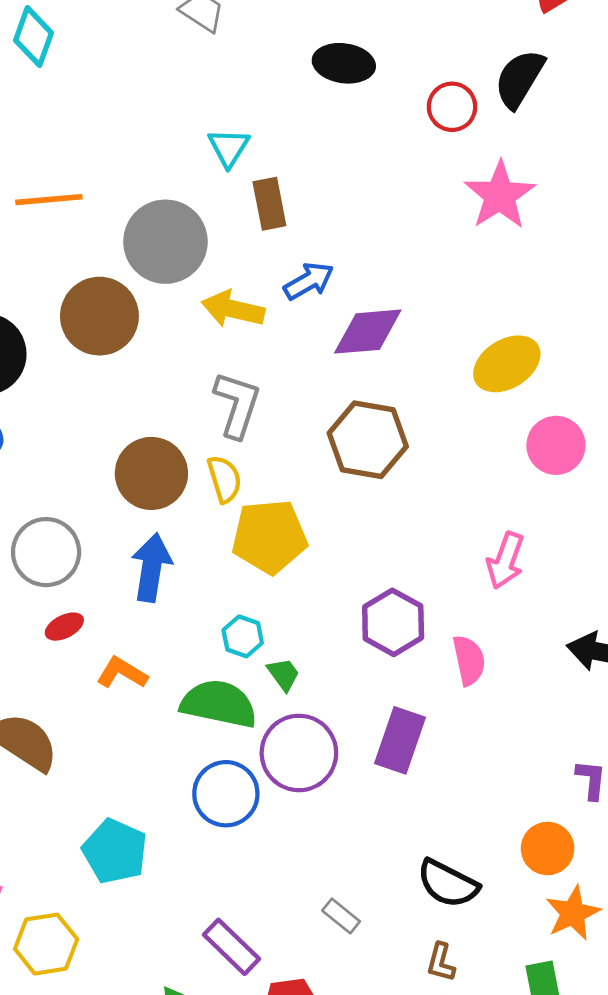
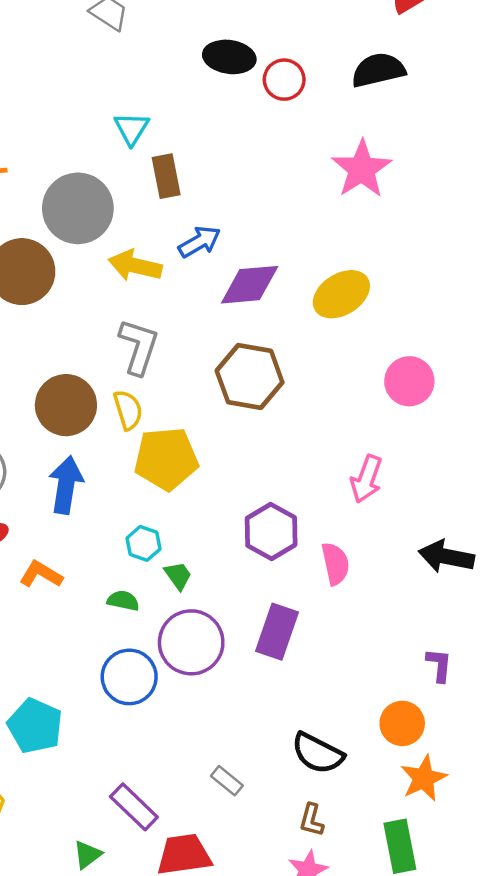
black semicircle: (519, 79) -> (378, 70), turned 46
red circle: (452, 107) -> (284, 80), moved
yellow ellipse: (507, 364) -> (341, 294), moved
green semicircle: (219, 704) -> (123, 601), size x0.5

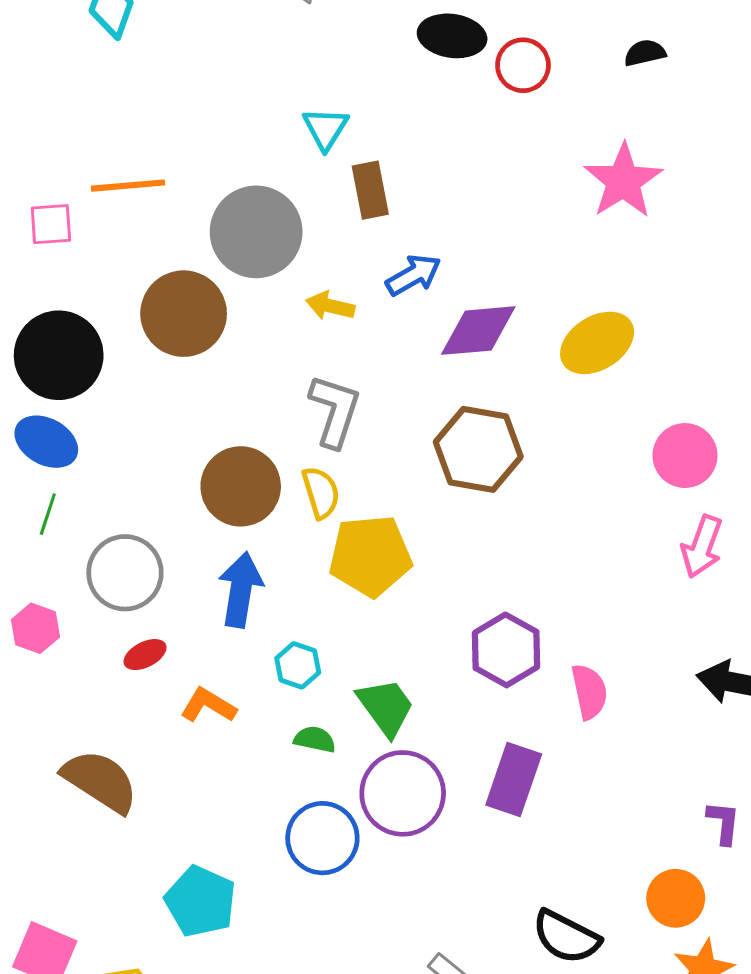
black semicircle: (378, 70) -> (645, 53), size x0.6
yellow arrow: (135, 266) -> (330, 306), size x0.7
pink arrow: (366, 479) -> (702, 547), moved
cyan hexagon: (143, 543) -> (298, 665), moved
green trapezoid: (178, 576) -> (386, 707), size x1.6

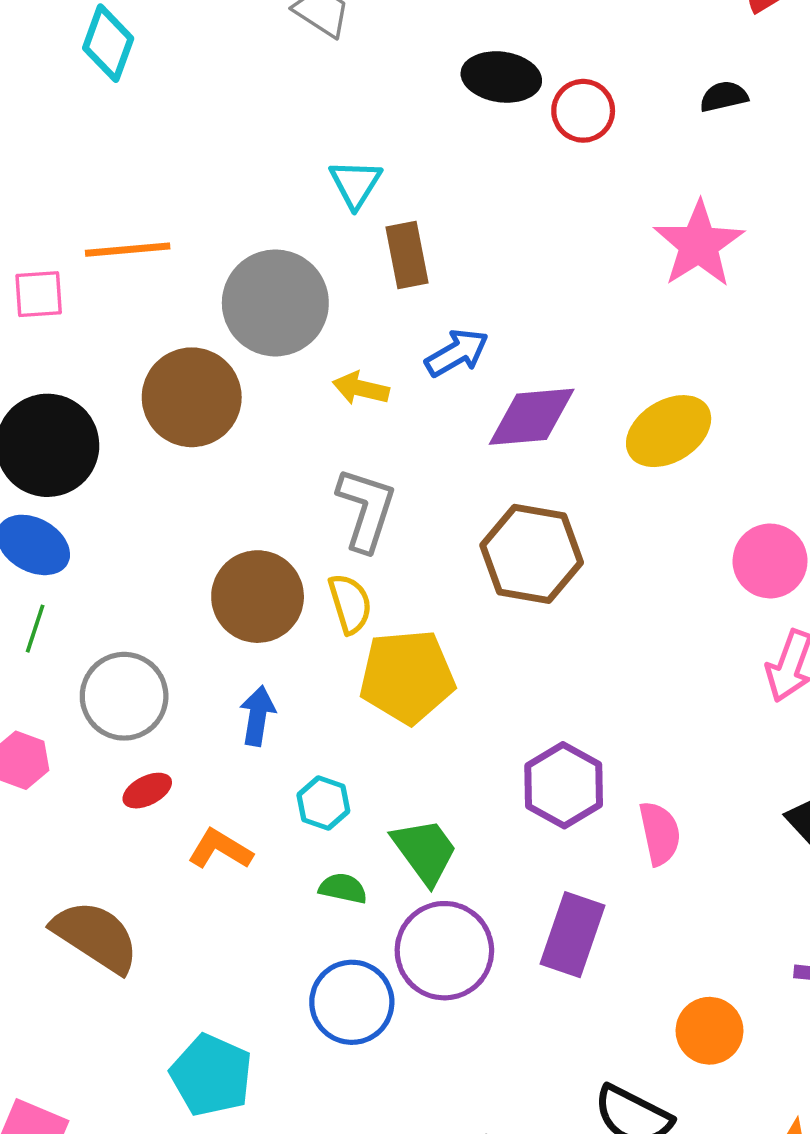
blue arrow: (241, 590) -> (258, 716), size x0.7
orange circle: (676, 898) -> (710, 1031), moved

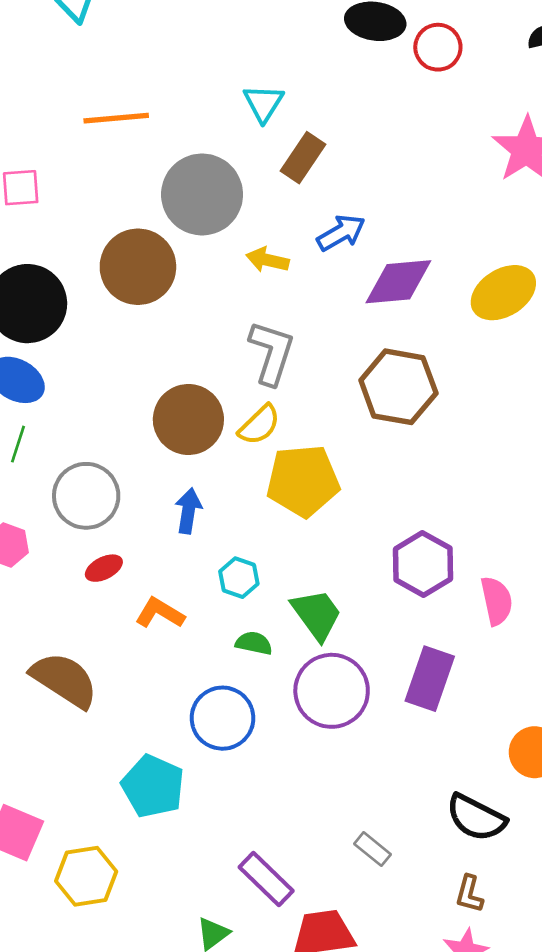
orange line: (128, 250) -> (116, 118), moved
brown rectangle: (407, 255) -> (303, 158), turned 45
yellow semicircle: (350, 604) -> (259, 425), turned 63
blue circle: (352, 1002) -> (222, 718), moved

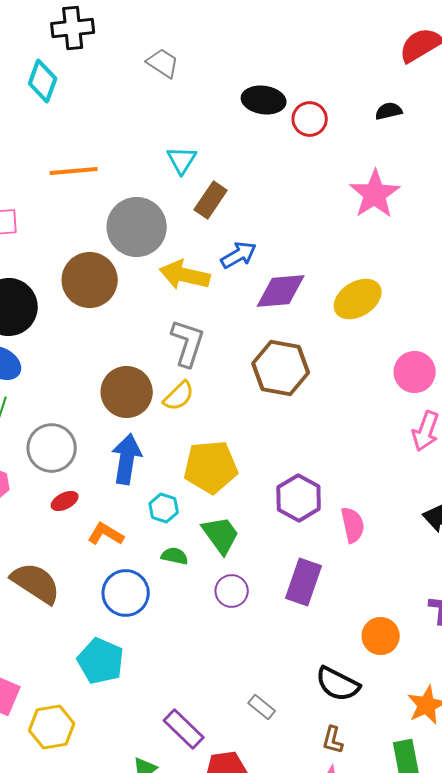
yellow arrow: (267, 260) -> (185, 275), size x1.6
yellow pentagon: (303, 481) -> (211, 467), moved
blue arrow: (188, 511) -> (127, 459), size x1.5
purple circle: (332, 691) -> (232, 591), size x0.6
blue circle: (222, 718) -> (126, 593), moved

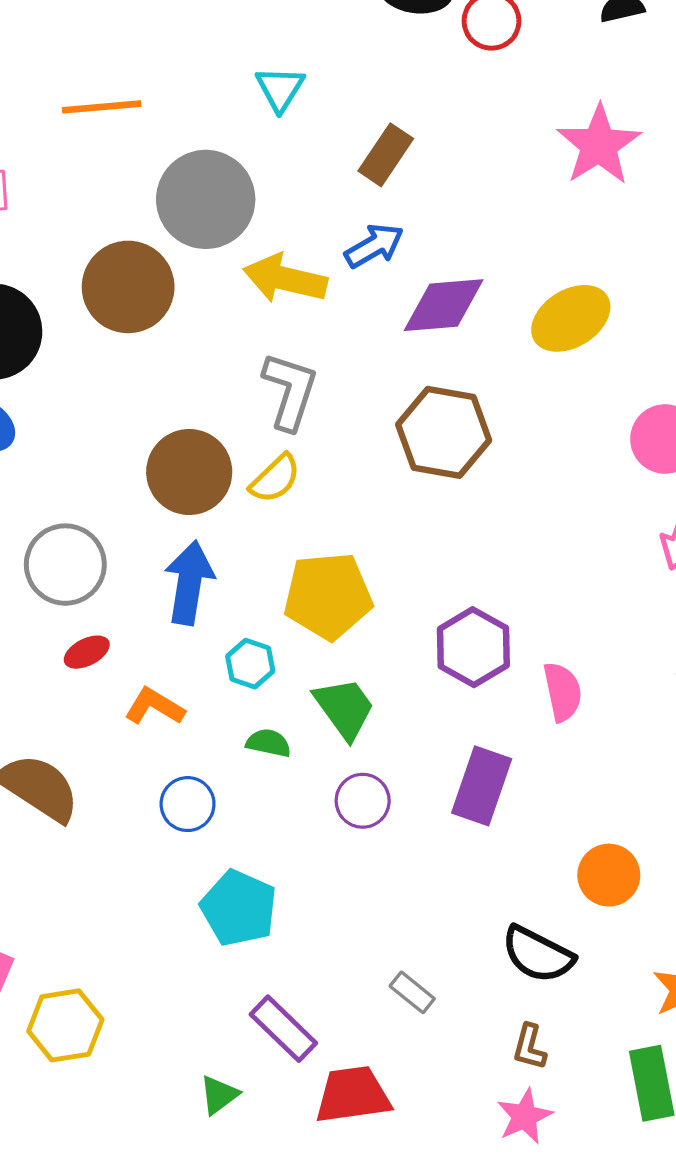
brown rectangle: (211, 200) -> (386, 155), moved
blue circle: (126, 593) -> (188, 804), size x0.7
cyan pentagon: (101, 661) -> (239, 908), moved

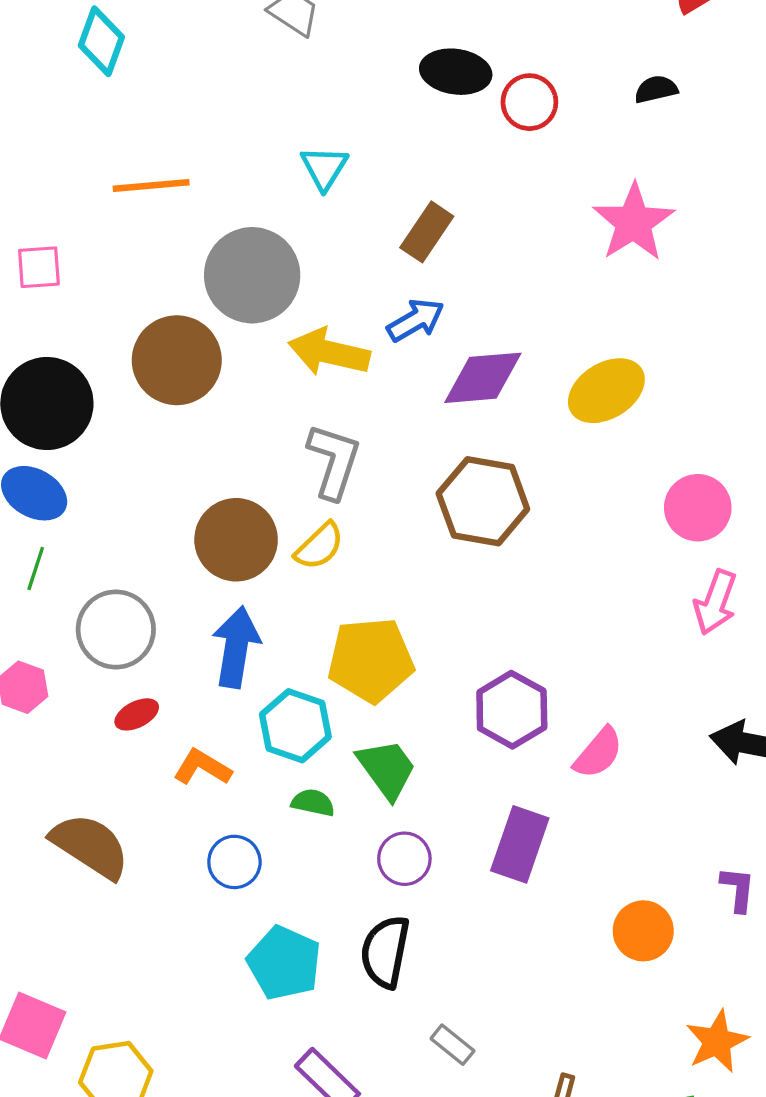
cyan hexagon: (250, 664) -> (295, 726), size x1.5
pink semicircle: (563, 692) -> (598, 753), turned 52
black semicircle: (538, 954) -> (385, 952), moved, turned 74

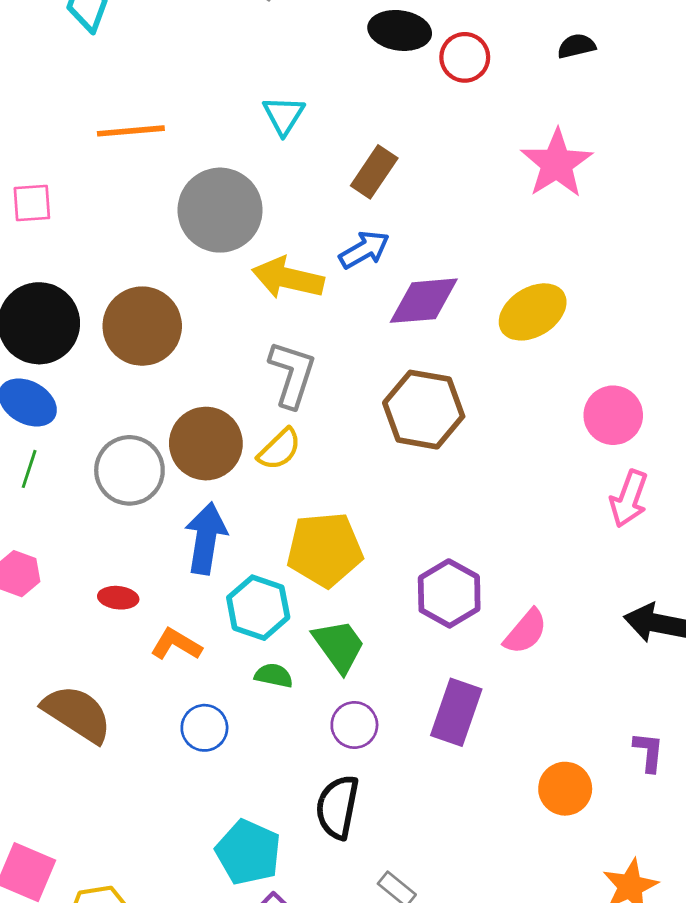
brown circle: (177, 360) -> (142, 326), moved
gray circle: (116, 629) -> (129, 470), moved
red ellipse: (137, 714) -> (118, 598), turned 33
cyan pentagon: (284, 963) -> (248, 852), moved

